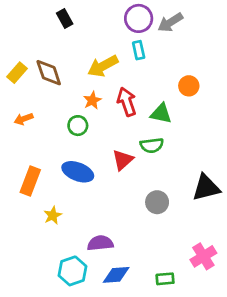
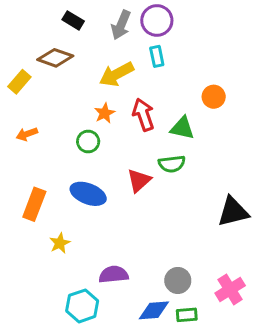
black rectangle: (65, 18) -> (73, 20), turned -30
gray arrow: (170, 22) -> (121, 25), moved, turned -35
brown diamond: (49, 73) -> (55, 58), moved, turned -52
gray circle: (157, 202) -> (178, 280), moved
blue diamond: (116, 275) -> (154, 310), moved

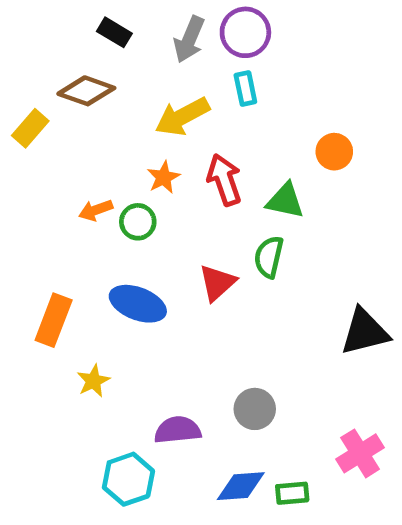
orange arrow: (27, 134) -> (96, 210), moved
green semicircle: (172, 164) -> (269, 257), turned 110
gray circle: (178, 280) -> (255, 409), moved

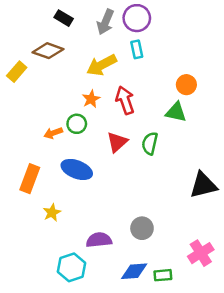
green triangle: (285, 201) -> (176, 112), moved
orange arrow: (96, 210) -> (53, 133), moved
red triangle: (217, 283) -> (117, 142), moved

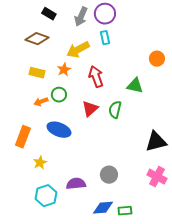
yellow rectangle: (17, 72) -> (37, 73), moved, turned 63
orange circle: (186, 85) -> (157, 59), moved
orange star: (91, 99) -> (64, 70), moved
pink cross: (201, 253) -> (157, 177), moved, turned -30
cyan hexagon: (72, 267) -> (46, 196), moved

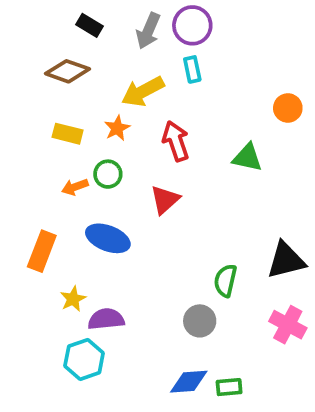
green semicircle: (115, 110) -> (225, 281), moved
purple semicircle: (76, 184) -> (106, 319), moved

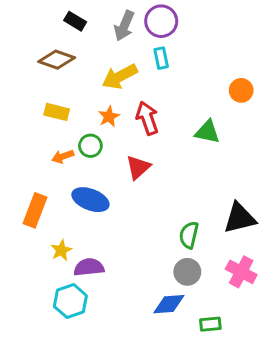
orange star: (117, 128) -> (109, 117), moved
gray circle: (200, 321) -> (187, 272), moved
blue diamond: (189, 382) -> (169, 304), moved
green rectangle: (229, 387) -> (210, 324), moved

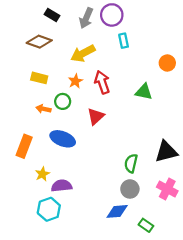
cyan rectangle: (161, 58) -> (124, 41), moved
orange arrow: (63, 157) -> (43, 109), turned 32
green rectangle: (210, 324) -> (146, 225), turned 40

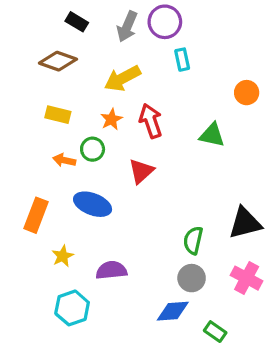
purple semicircle: (62, 186) -> (111, 270), moved

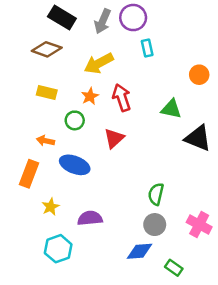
black rectangle: (77, 22) -> (62, 18), size x1.5
orange arrow: (64, 160) -> (45, 141), moved
black triangle: (245, 223) -> (198, 138), moved, turned 36

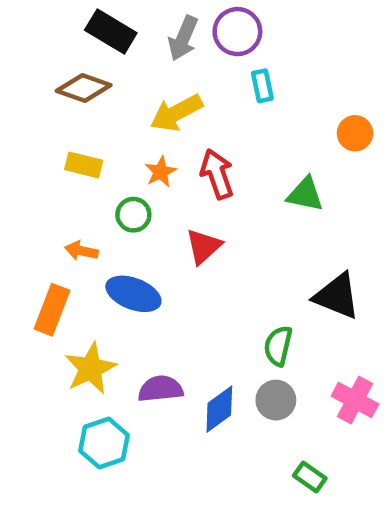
black triangle: (198, 138) -> (337, 296), moved
yellow star: (51, 207) -> (90, 368), size x1.6
blue diamond: (139, 251) -> (219, 409), moved, turned -32

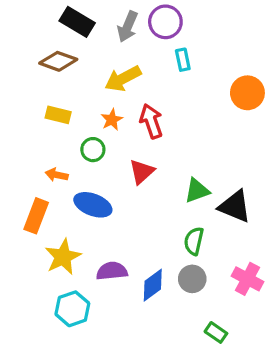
orange circle: (355, 133) -> (247, 93), size x1.4
green triangle: (305, 194) -> (197, 191), moved, turned -32

